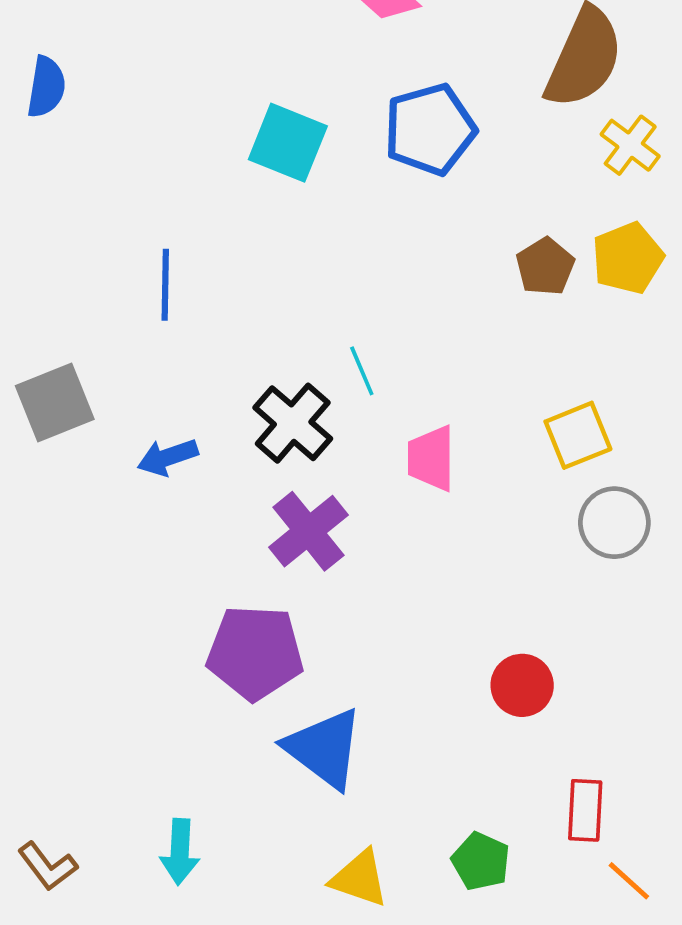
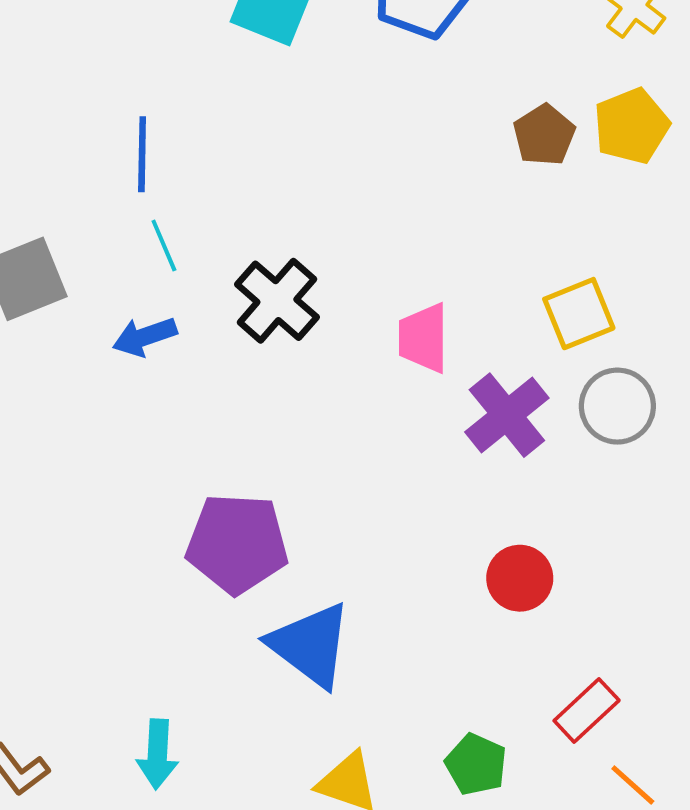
cyan line: (362, 371) -> (164, 245), moved
purple cross: (308, 531) -> (507, 415), moved
red rectangle: (585, 810) -> (587, 710), turned 44

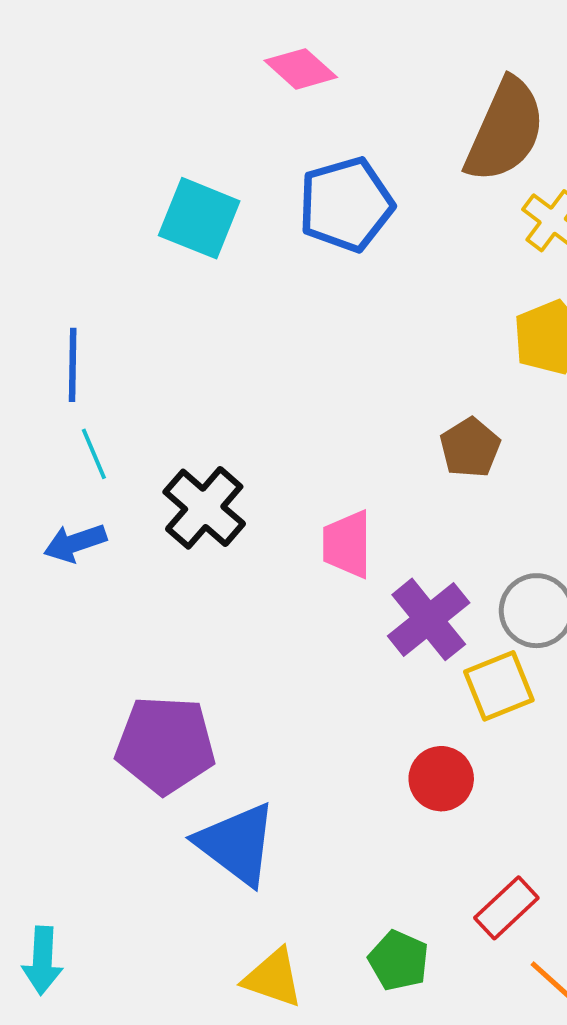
brown pentagon: (544, 135) -> (470, 448), moved
yellow square: (579, 314) -> (499, 686), moved
cyan arrow: (158, 754) -> (42, 960), moved

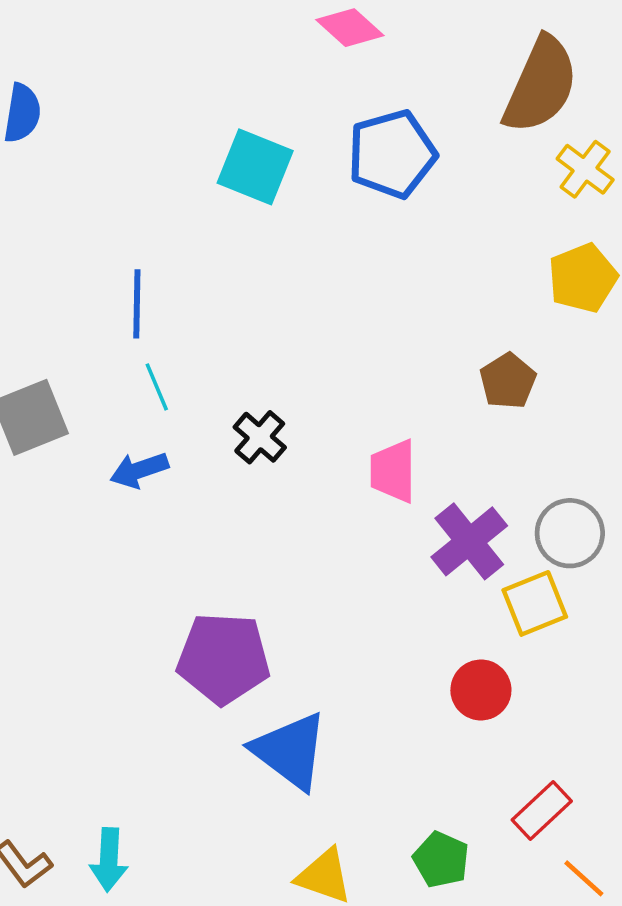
black cross: (204, 508) -> (260, 437), size x0.7

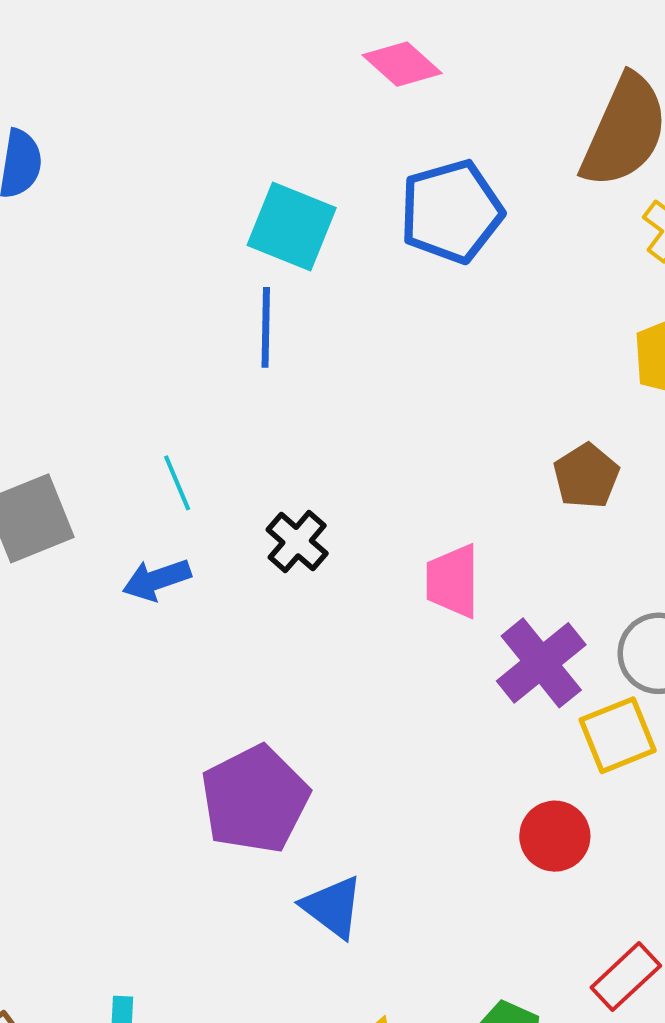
blue line: (137, 304) -> (266, 327), moved
purple pentagon: (223, 658) -> (255, 799), turned -30
blue triangle: (290, 751) -> (333, 907), size x0.7

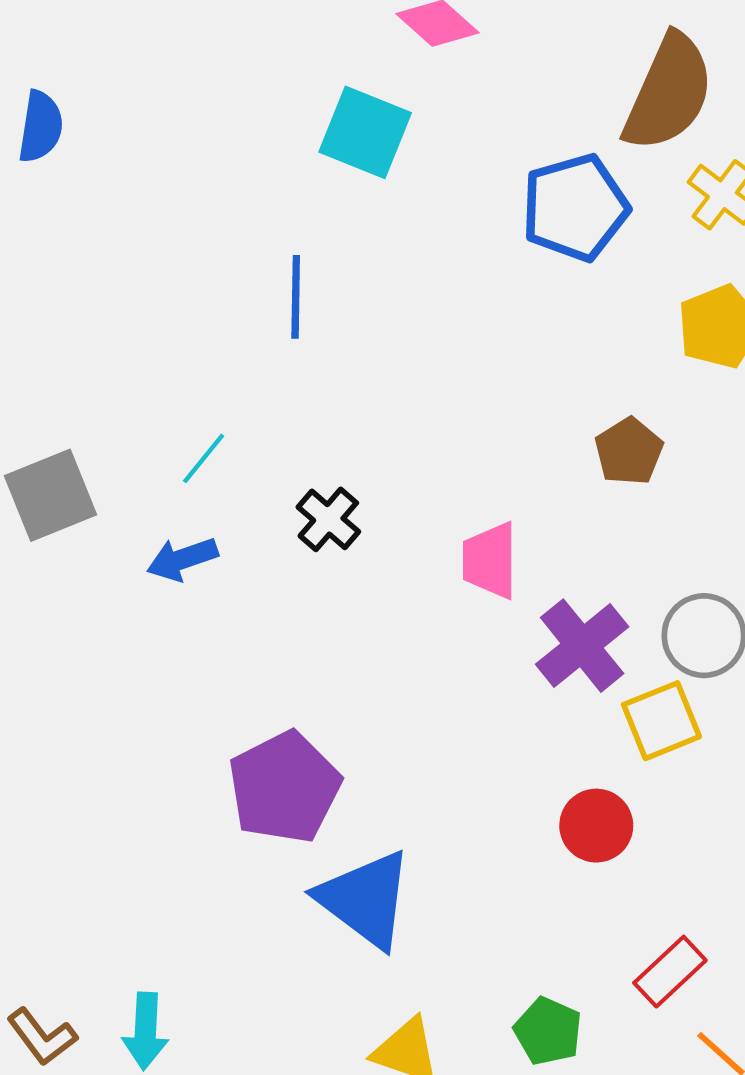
blue pentagon: (451, 211) -> (575, 207), moved
cyan square: (292, 226) -> (365, 132), moved
cyan line: (177, 483) -> (204, 458), turned 62
blue triangle: (333, 907) -> (365, 899), size x1.5

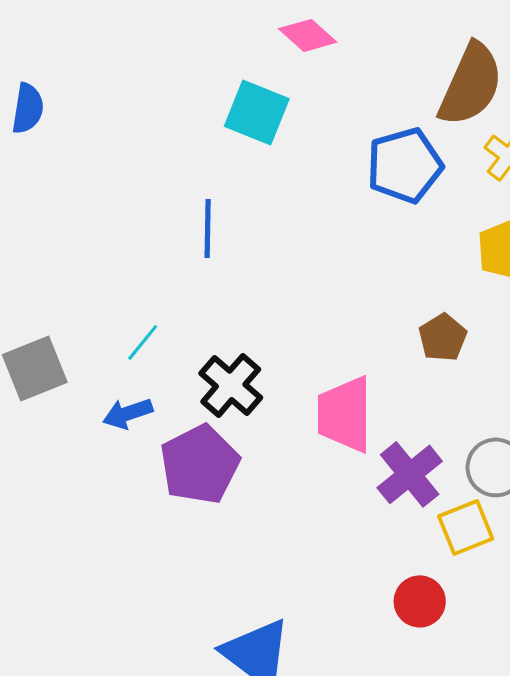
black cross: (328, 519) -> (231, 385), size x1.4
pink trapezoid: (490, 560) -> (345, 414), size x1.4
purple pentagon: (284, 787) -> (200, 464), moved

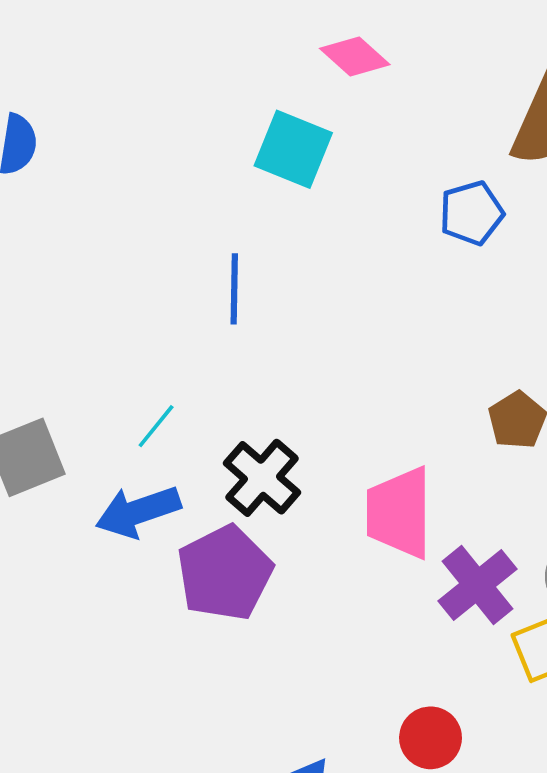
blue pentagon: (405, 165) -> (471, 213), size x0.7
blue arrow: (128, 413) -> (138, 512), size x1.4
red circle: (420, 601) -> (431, 738), moved

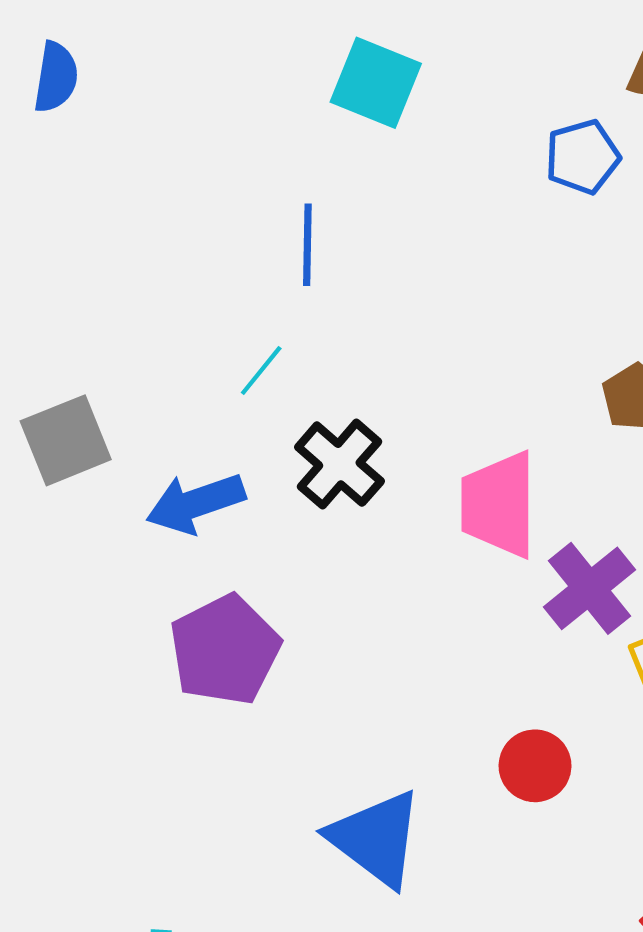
cyan line: (156, 426) -> (261, 370), moved
purple pentagon: (225, 573) -> (225, 650), moved

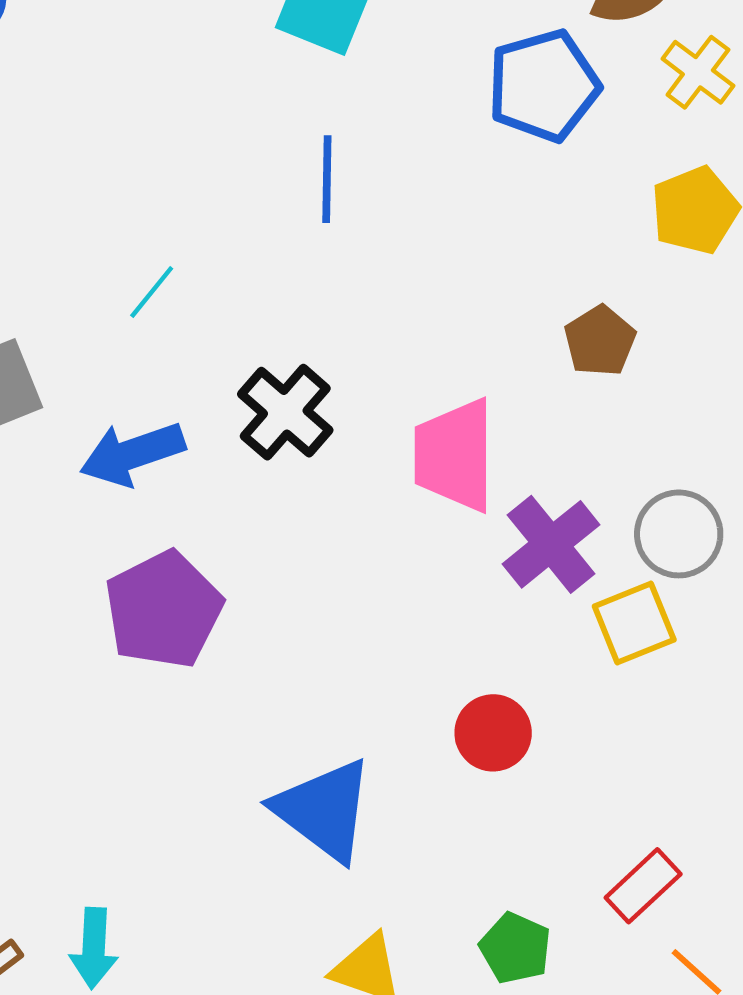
blue pentagon: (583, 157) -> (544, 86), size x1.4
blue line: (307, 245) -> (327, 179), moved
cyan line: (261, 370) -> (152, 292), moved

